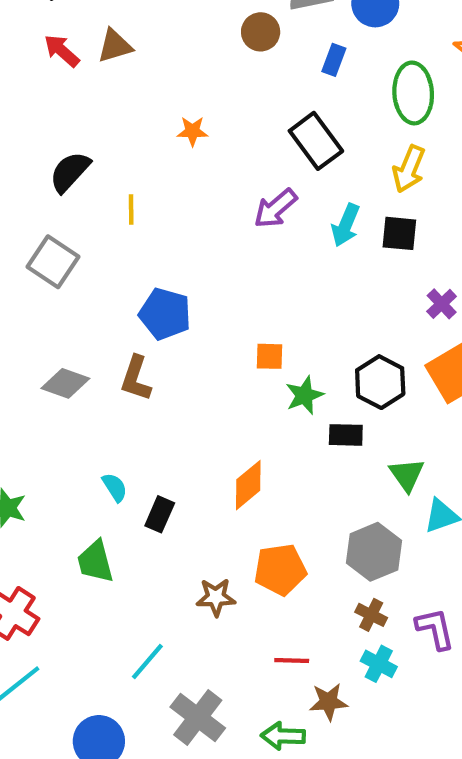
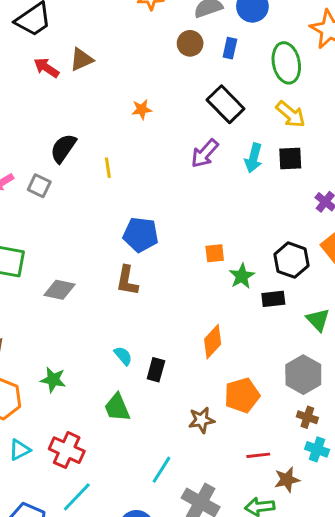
brown circle: (261, 32) -> (190, 43), moved
yellow arrow: (409, 169) -> (291, 114), turned -64
gray square: (53, 262) -> (39, 186), moved, size x0.7
gray diamond: (65, 383) -> (60, 290), moved

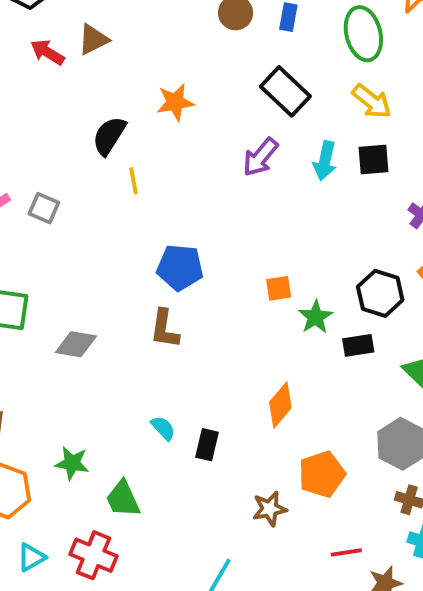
orange star: (142, 109) -> (175, 102), size x1.4
black semicircle: (63, 148) -> (109, 136), moved
green trapezoid: (117, 407) -> (123, 499), moved

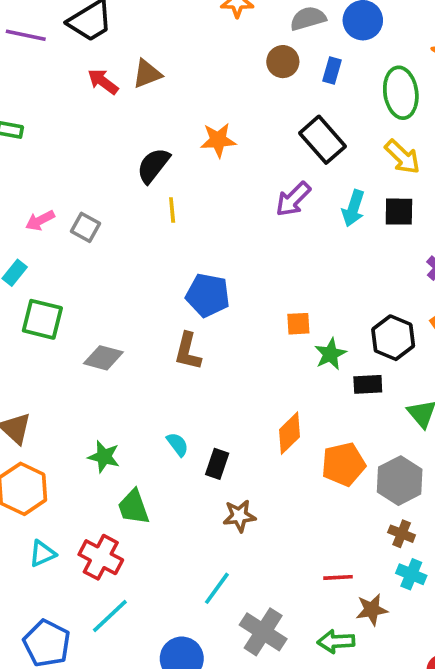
green star: (72, 463) -> (104, 457), moved
orange pentagon: (322, 474) -> (343, 464), moved
brown star: (270, 509) -> (239, 516), moved

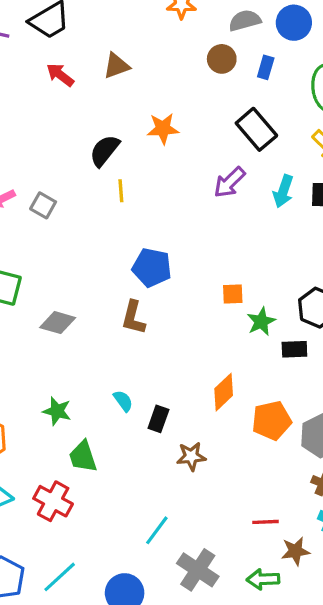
brown triangle: (147, 74) -> (116, 66), moved
brown star: (239, 516) -> (191, 456), moved
cyan line: (110, 616) -> (60, 577), moved

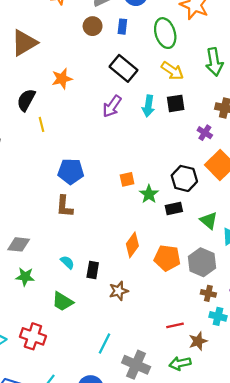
brown triangle: (116, 66) -> (24, 43), size x1.5
gray diamond: (58, 323) -> (19, 244), moved
orange pentagon: (272, 420) -> (167, 258), turned 30
green trapezoid: (83, 457) -> (63, 302), moved, turned -30

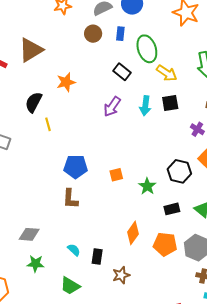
green ellipse: (165, 33) -> (147, 49), moved
black rectangle: (124, 68) -> (122, 72), size x0.7
orange square: (127, 179) -> (116, 175), moved
black rectangle: (174, 209) -> (172, 209), moved

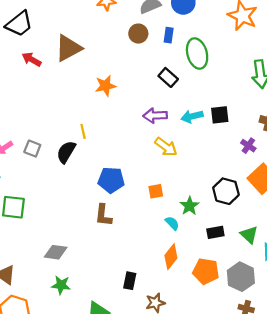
yellow arrow: (167, 73) -> (166, 147), moved
black semicircle: (34, 102) -> (66, 152), moved
cyan arrow: (145, 106) -> (192, 116), turned 66
purple arrow: (112, 107) -> (155, 116), turned 50
cyan semicircle: (74, 250) -> (172, 223), moved

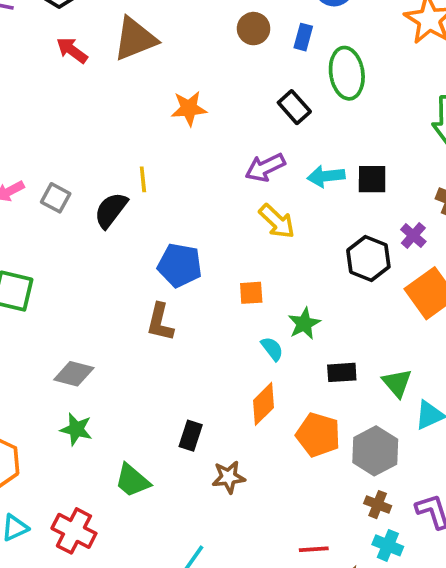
purple arrow: (155, 116) -> (265, 167), turned -30
black hexagon: (226, 191) -> (368, 258), moved

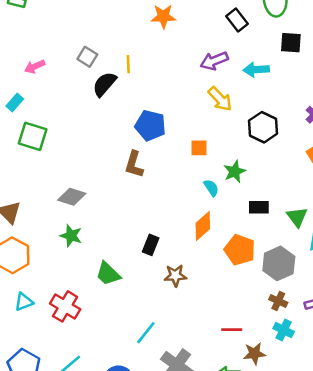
black square: (372, 179) -> (291, 43), moved
gray square: (56, 198) -> (87, 57), moved
black hexagon: (368, 258) -> (263, 127), moved

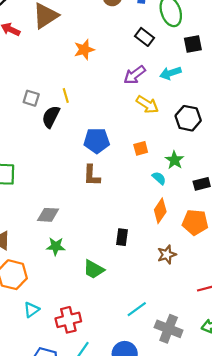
brown star: (175, 276) -> (167, 255), moved
red cross: (65, 306) -> (68, 320), moved, turned -30
cyan line: (146, 333) -> (137, 309), turned 30

